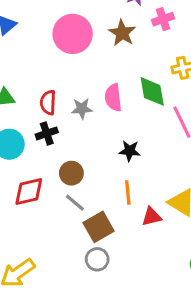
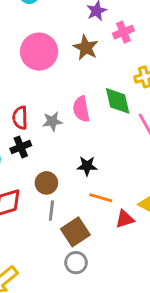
black star: (130, 151) -> (87, 166), moved
orange line: (128, 193) -> (101, 198), turned -65
gray line: (75, 203) -> (51, 211), turned 60

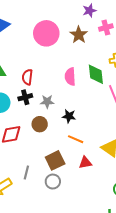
gray star: (52, 121) -> (47, 102), moved
gray line: (51, 211) -> (26, 173), moved
red triangle: (125, 219) -> (85, 163), moved

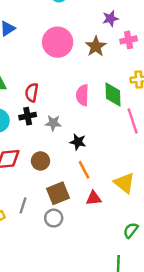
brown circle: (40, 124) -> (40, 161), moved
orange line: (76, 139) -> (84, 170), turned 35

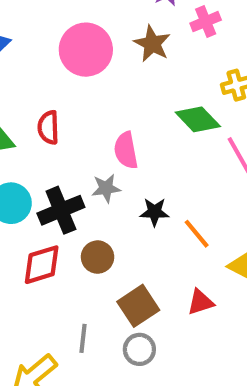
red semicircle: (32, 92) -> (48, 127), moved
green diamond: (113, 94) -> (198, 119), turned -30
pink semicircle: (82, 95) -> (126, 150), moved
black cross: (28, 116) -> (61, 210), moved, size x1.5
orange line: (84, 170) -> (197, 234), moved

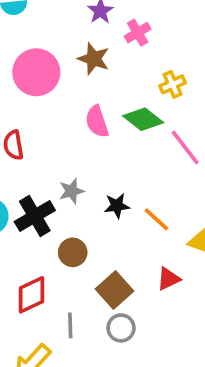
pink semicircle: (126, 150) -> (97, 122), moved
red diamond: (42, 265) -> (32, 295), moved

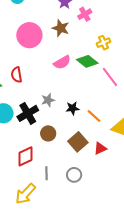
pink semicircle: (97, 122) -> (62, 62), turned -102
brown square: (115, 290) -> (78, 142), moved

